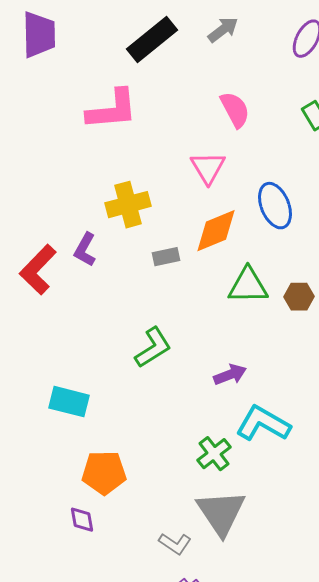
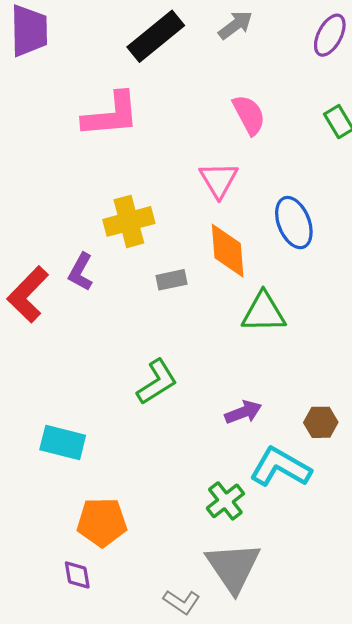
orange diamond: (216, 231) -> (228, 251), turned -72
brown hexagon: (299, 297) -> (321, 422), moved

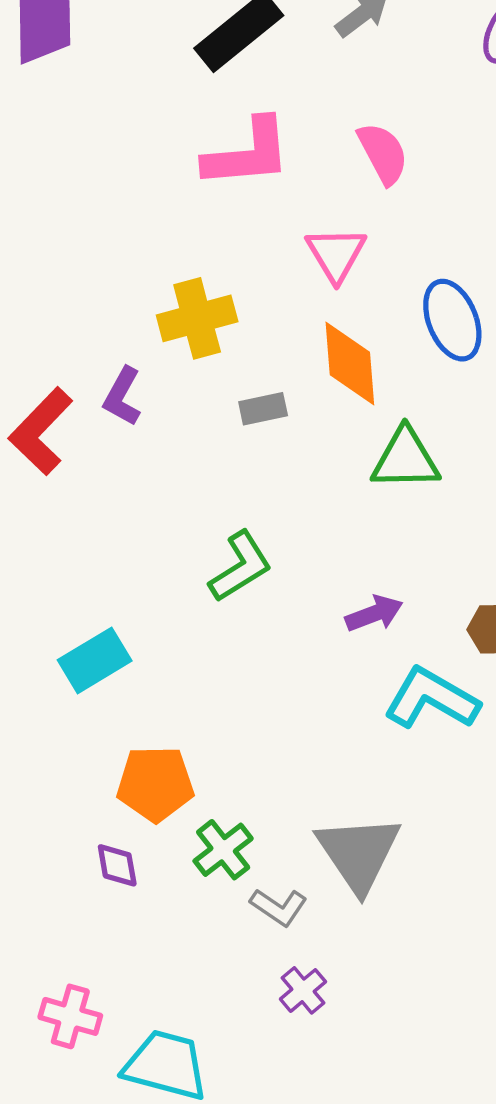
pink L-shape: (111, 115) -> (247, 153), moved
cyan rectangle: (63, 443) -> (95, 660), turned -45
green cross: (225, 501) -> (223, 850), moved

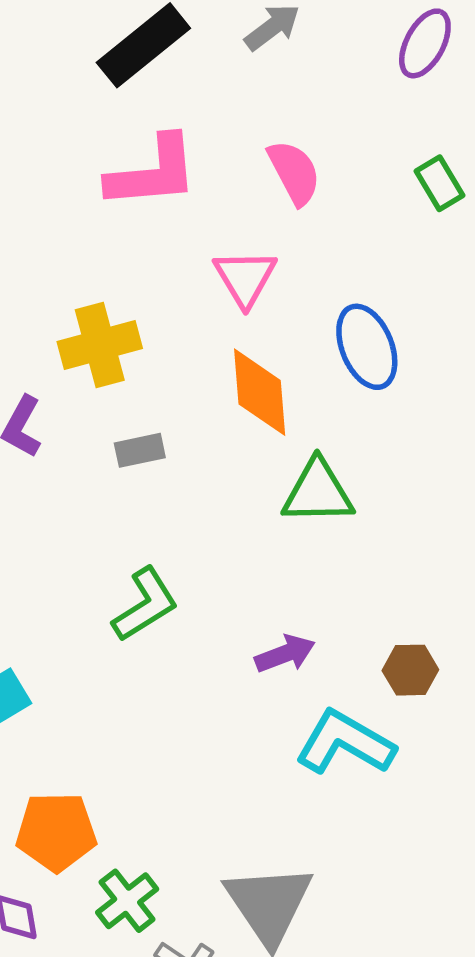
gray rectangle: (263, 409) -> (140, 450), moved

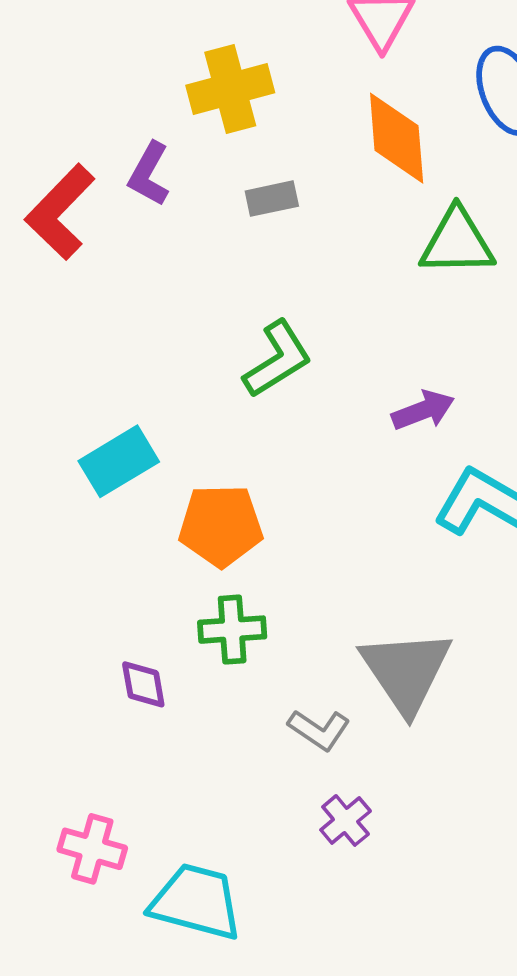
orange pentagon: (56, 832) -> (221, 526), moved
green cross: (127, 901) -> (232, 630), moved, turned 34

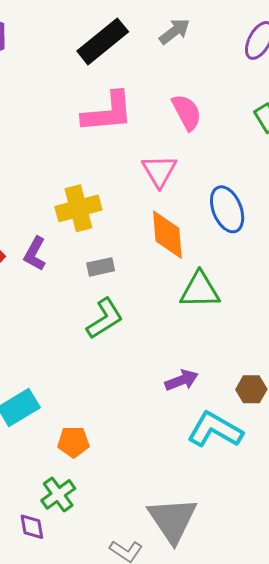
green L-shape: (277, 359) -> (105, 319), moved
orange pentagon: (221, 526) -> (73, 442), size x0.7
green cross: (232, 630) -> (58, 494), moved, turned -32

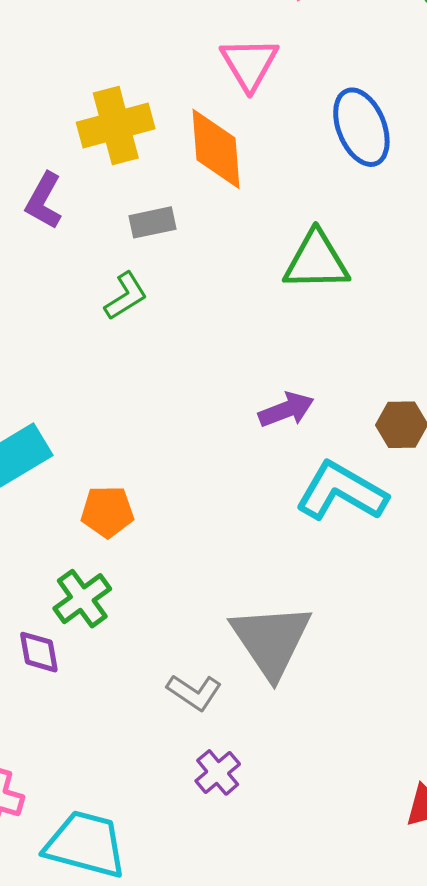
orange diamond: (167, 235) -> (216, 149), moved
green L-shape: (105, 319) -> (126, 296), moved, size x0.7

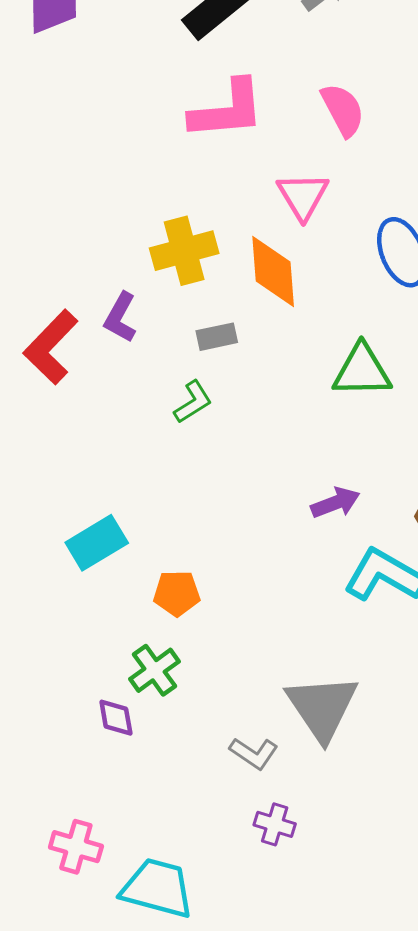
purple cross: (218, 772) -> (275, 824), turned -33

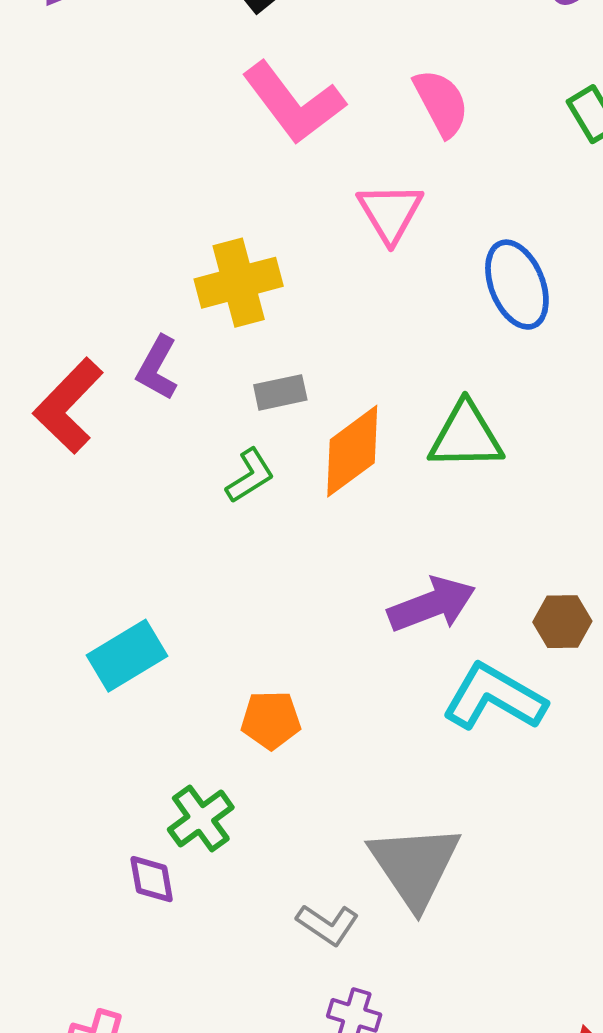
pink L-shape: (227, 110) -> (294, 103), turned 58
orange diamond: (273, 271) -> (352, 451), moved, turned 58
purple arrow: (335, 503) -> (432, 605), size x1.4
orange pentagon: (177, 593) -> (271, 720), moved

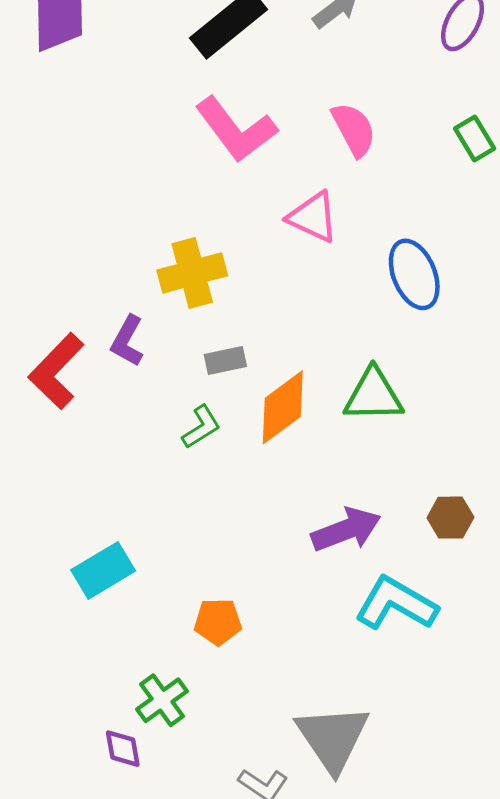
pink triangle: (390, 213) -> (313, 217), turned -34
brown hexagon: (562, 622) -> (450, 518), moved

